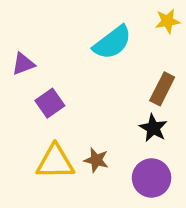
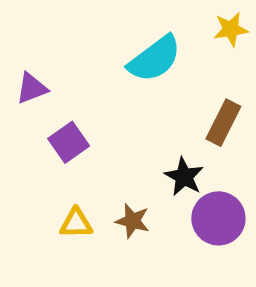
black star: (153, 128) -> (184, 177), moved
yellow triangle: (55, 162) -> (76, 223), size x0.6
purple circle: (152, 178) -> (218, 218), moved

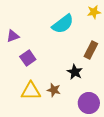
purple circle: (218, 218) -> (89, 103), moved
yellow triangle: (76, 223) -> (31, 91), size x1.5

